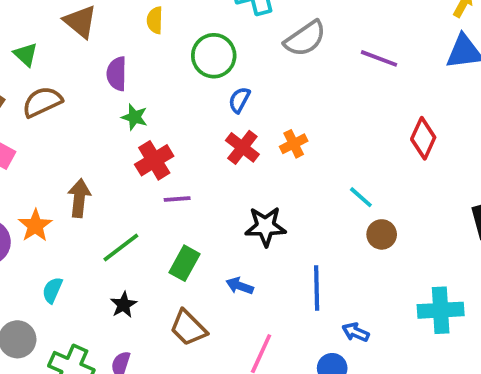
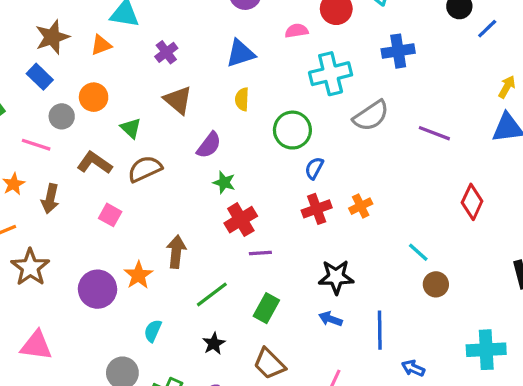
purple semicircle: (117, 74) -> (209, 145), turned -144
red cross: (242, 147) -> (317, 209), turned 32
blue arrow: (240, 286) -> (330, 319), moved

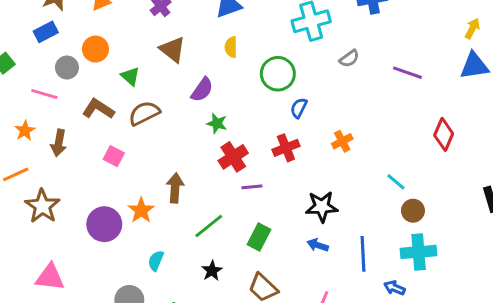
blue rectangle: (40, 77) -> (46, 32), turned -70
gray semicircle: (371, 116) -> (349, 59), size x0.6
red cross: (317, 209) -> (286, 148), moved
cyan cross: (486, 350) -> (419, 252), moved

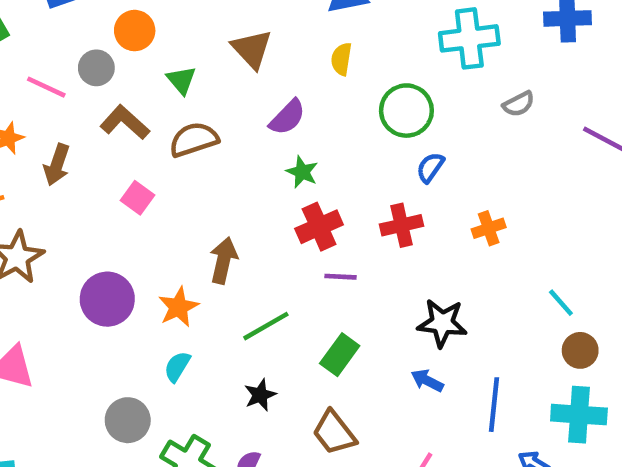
gray circle: (67, 68) -> (96, 68), moved
orange star: (141, 210) -> (178, 307), moved

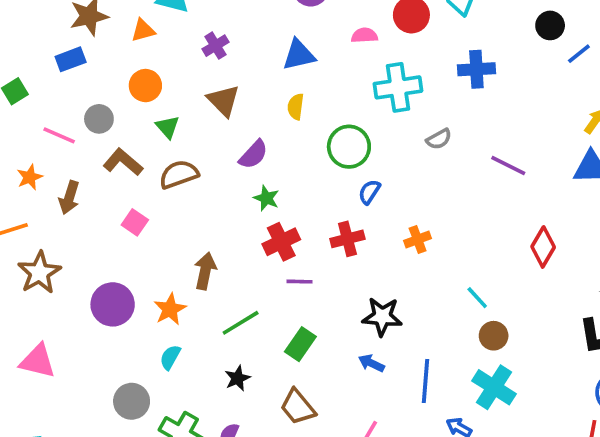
orange circle: (135, 31) -> (145, 86), moved
cyan cross: (579, 415) -> (494, 387), turned 30

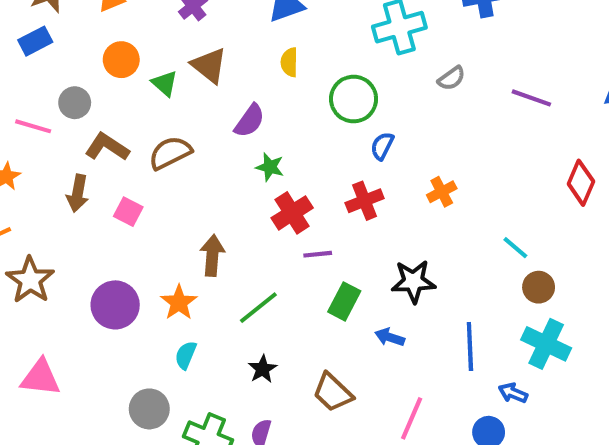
green triangle: (168, 127) -> (165, 83), moved
brown arrow: (69, 198) -> (78, 193), moved
green rectangle: (300, 344) -> (344, 301), moved
blue arrow: (371, 363) -> (390, 337), moved

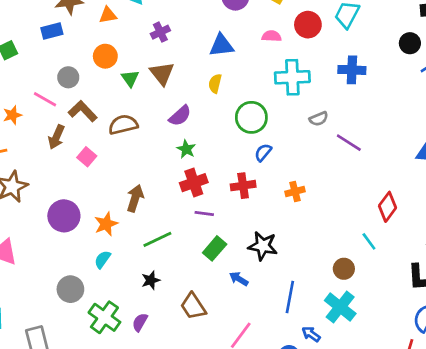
purple line: (531, 98) -> (349, 143), moved
pink line: (33, 126) -> (45, 99), moved
cyan line: (515, 248) -> (369, 241), moved

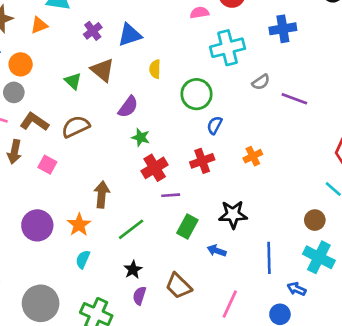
blue triangle: (221, 45) -> (130, 35), moved
orange circle: (105, 56) -> (21, 64), moved
gray circle: (70, 289) -> (41, 303), moved, size x1.4
purple semicircle: (140, 322) -> (139, 296), moved

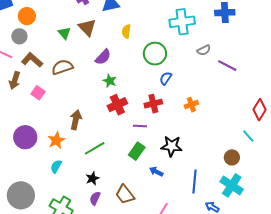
purple line: (171, 195) -> (140, 126), moved

